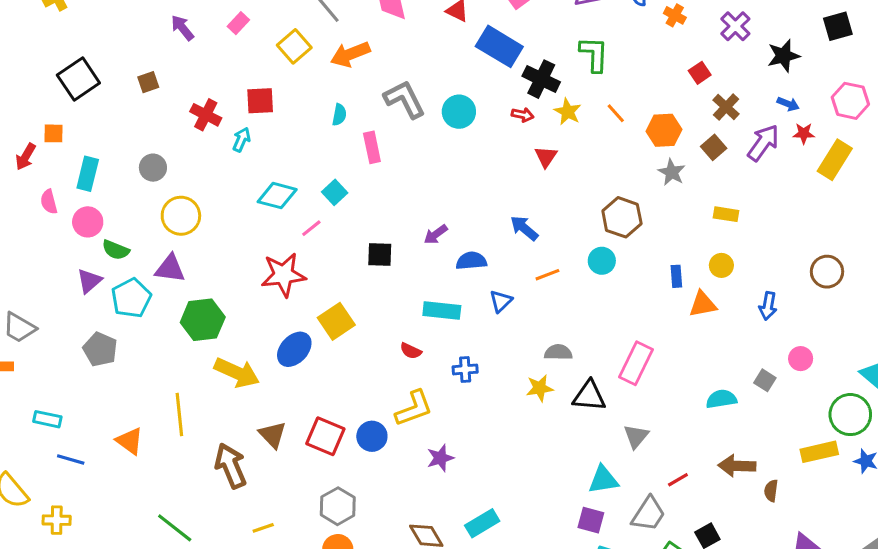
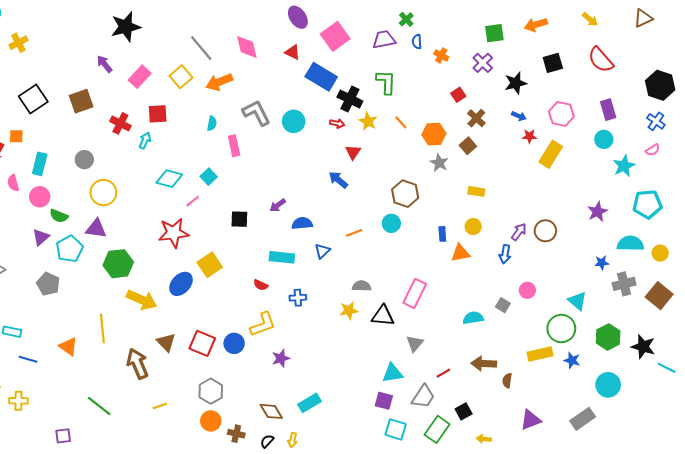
pink rectangle: (238, 23) -> (140, 77), moved, size x1.5
brown square: (148, 82) -> (81, 101), size x1.6
purple arrow: (763, 143) -> (519, 232), moved, size x0.7
blue arrow: (524, 228) -> (338, 180), moved

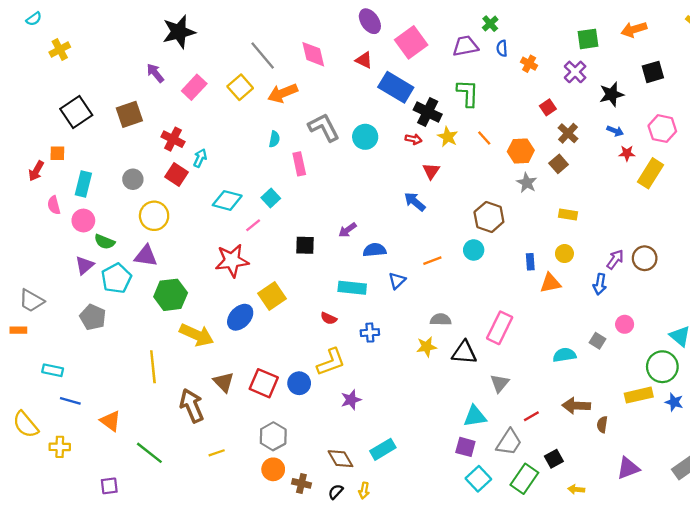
red square: (158, 114) -> (176, 175), moved, turned 36
orange triangle: (68, 347) -> (110, 421), moved
cyan square: (396, 429) -> (478, 479), turned 30

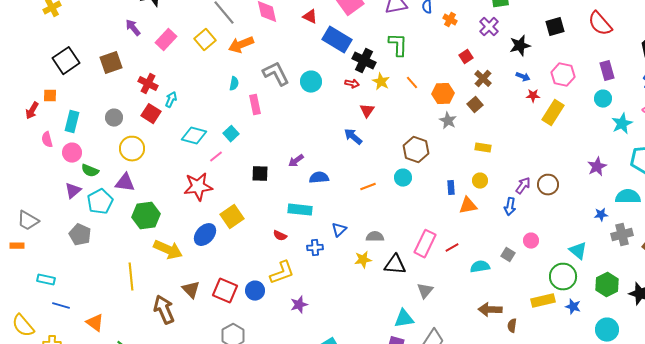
blue triangle: (397, 281) -> (339, 230), moved
red line: (531, 416) -> (452, 248), moved

